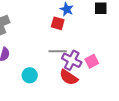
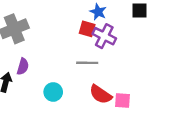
purple cross: (72, 60) -> (104, 36), moved
pink square: (92, 61) -> (122, 100), moved, turned 32

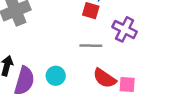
purple cross: (104, 36) -> (125, 29), moved
purple semicircle: (23, 66) -> (24, 81), moved, size x1.6

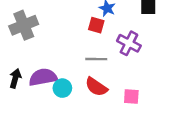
red semicircle: (105, 78) -> (96, 87), moved
purple semicircle: (24, 81) -> (43, 77), moved, turned -116

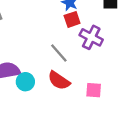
red square: (96, 25) -> (72, 19), moved, turned -35
gray line: (96, 59) -> (59, 53), turned 48

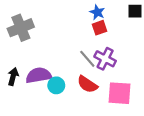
purple cross: (91, 37) -> (105, 59), moved
pink square: (94, 90) -> (119, 93), size x1.6

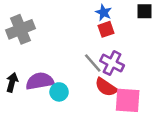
red semicircle: (87, 84) -> (106, 87), moved

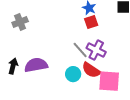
gray cross: (21, 29) -> (20, 22), size x0.7
cyan circle: (59, 92) -> (73, 74), moved

